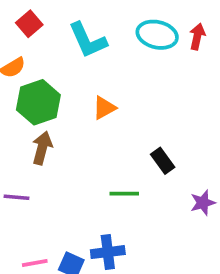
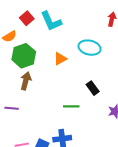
red square: (29, 24) -> (27, 18), moved
cyan ellipse: (157, 35) -> (90, 48), moved

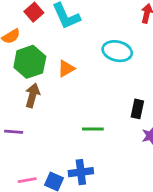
orange triangle: (60, 59) -> (66, 69), moved
black rectangle: (93, 88) -> (137, 109), moved, turned 48

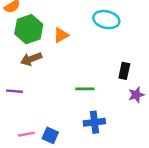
brown arrow: (32, 95) -> (31, 59), turned -126
blue cross: (81, 172) -> (94, 122), moved

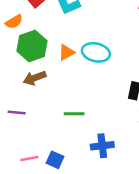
cyan ellipse: (106, 20) -> (96, 52), moved
green line: (85, 89) -> (74, 114), moved

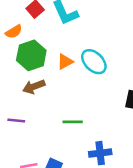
cyan ellipse: (96, 52) -> (94, 62), turned 32

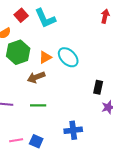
brown arrow: (34, 87) -> (36, 77), moved
green line: (73, 122) -> (38, 105), moved

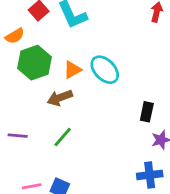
green line: (38, 105) -> (63, 137), turned -49
blue cross: (73, 130) -> (150, 175), moved

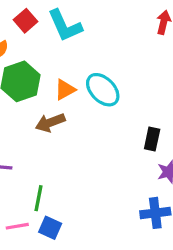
green line: (63, 137) -> (39, 198), moved, turned -30

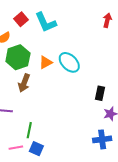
brown arrow: (50, 123) -> (24, 83), moved, turned -48

